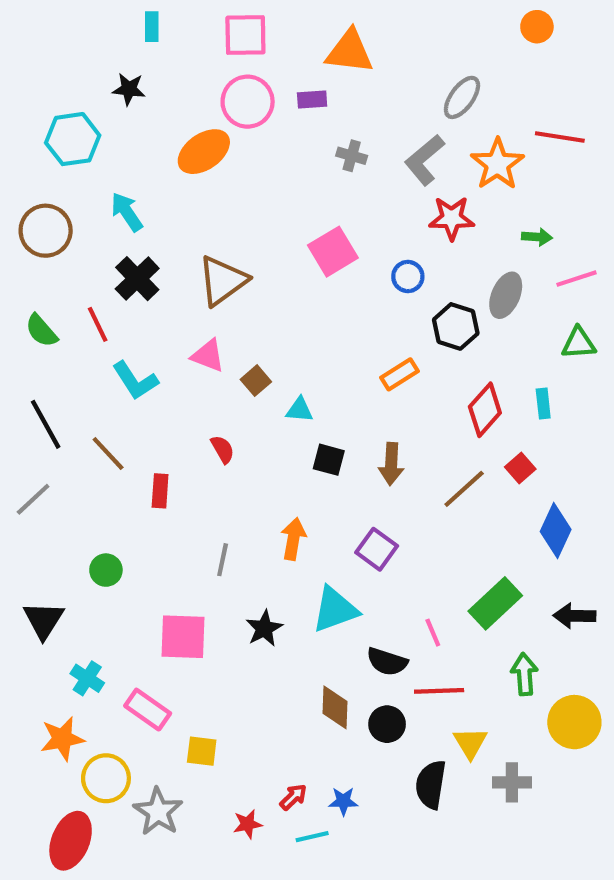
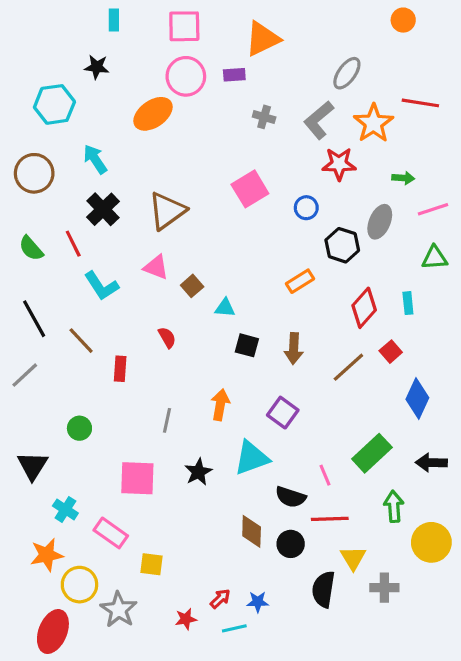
orange triangle: (350, 52) -> (262, 39), turned -33

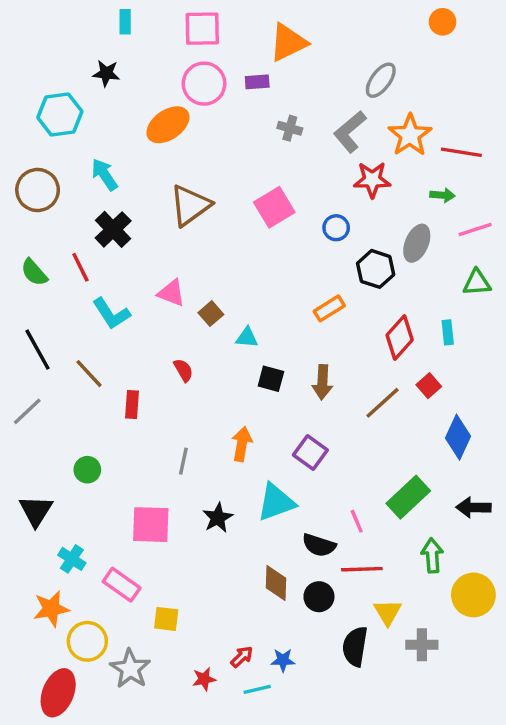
red line: (420, 103) -> (461, 152), moved
brown triangle: (167, 211) -> (190, 205), moved

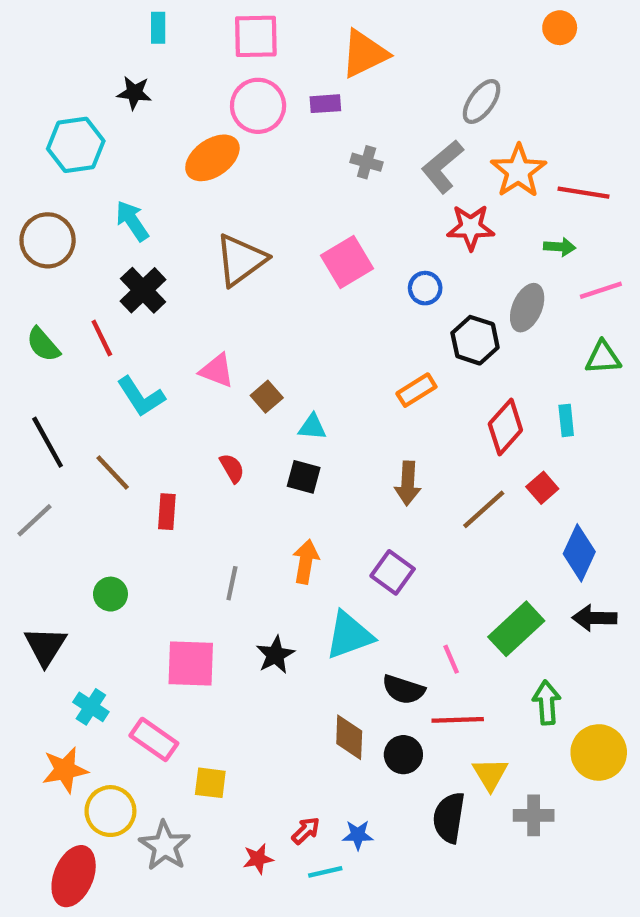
black square: (271, 379) -> (304, 477), moved
black arrow: (473, 507) -> (594, 618), moved

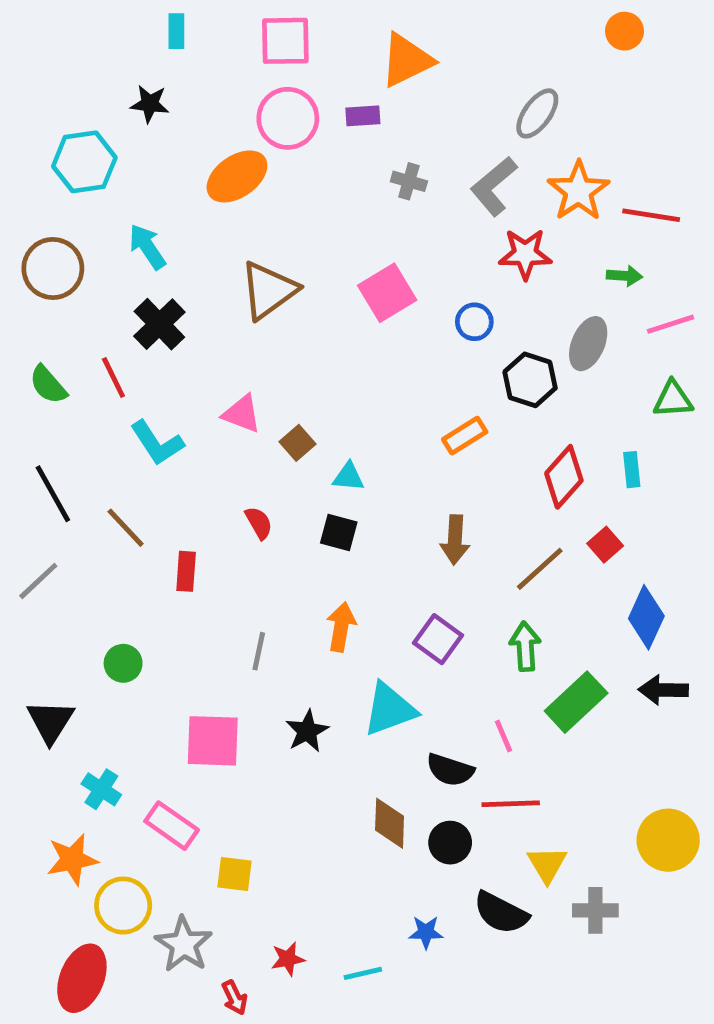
green arrow: (547, 703) -> (525, 646), moved
black semicircle: (449, 818) -> (501, 913), turned -72
red arrow: (306, 831) -> (235, 998), moved, turned 108
blue star: (358, 835) -> (426, 932), moved

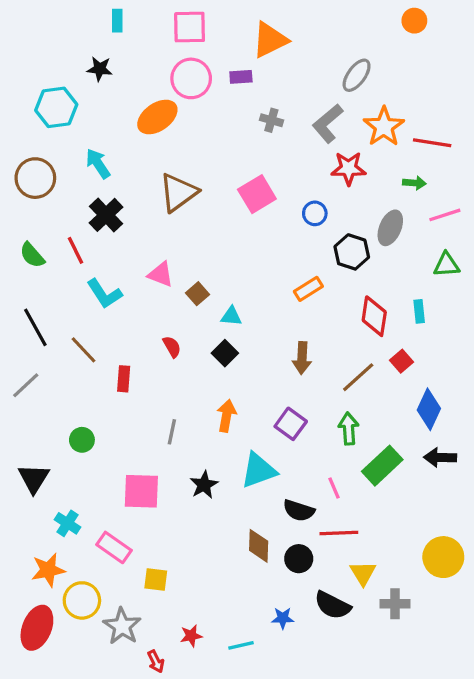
red diamond: (564, 477) -> (374, 316), turned -33
black square: (339, 533) -> (225, 353), turned 30
red ellipse: (82, 978) -> (37, 628), moved

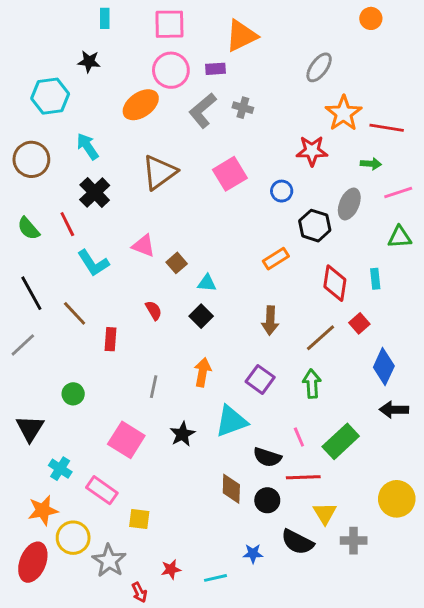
gray L-shape: (328, 123) -> (203, 111), moved
green rectangle: (382, 466) -> (341, 441), moved
pink square: (141, 491) -> (126, 440), turned 30

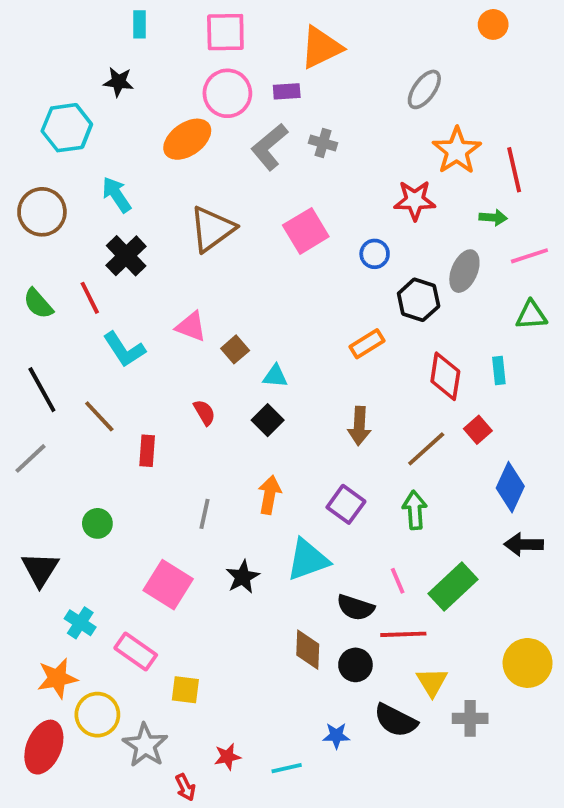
red line: (387, 128) -> (514, 170), turned 68

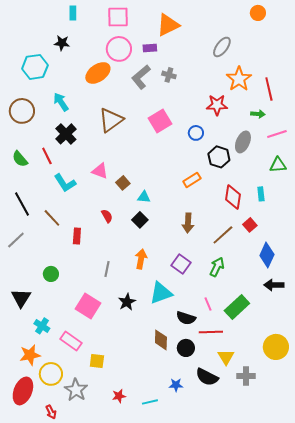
green arrow: (415, 510) -> (217, 267), turned 30
red arrow: (185, 787) -> (51, 412), moved

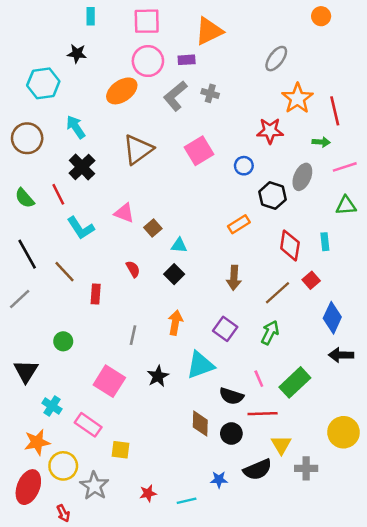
black semicircle: (207, 377) -> (258, 470), turned -50

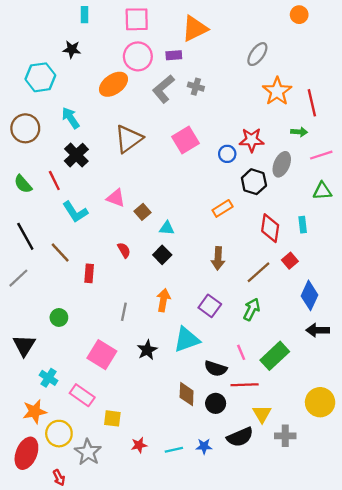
red star: (270, 131) -> (252, 140), moved
red star: (148, 493) -> (139, 445), moved
cyan line: (187, 501) -> (174, 450), moved

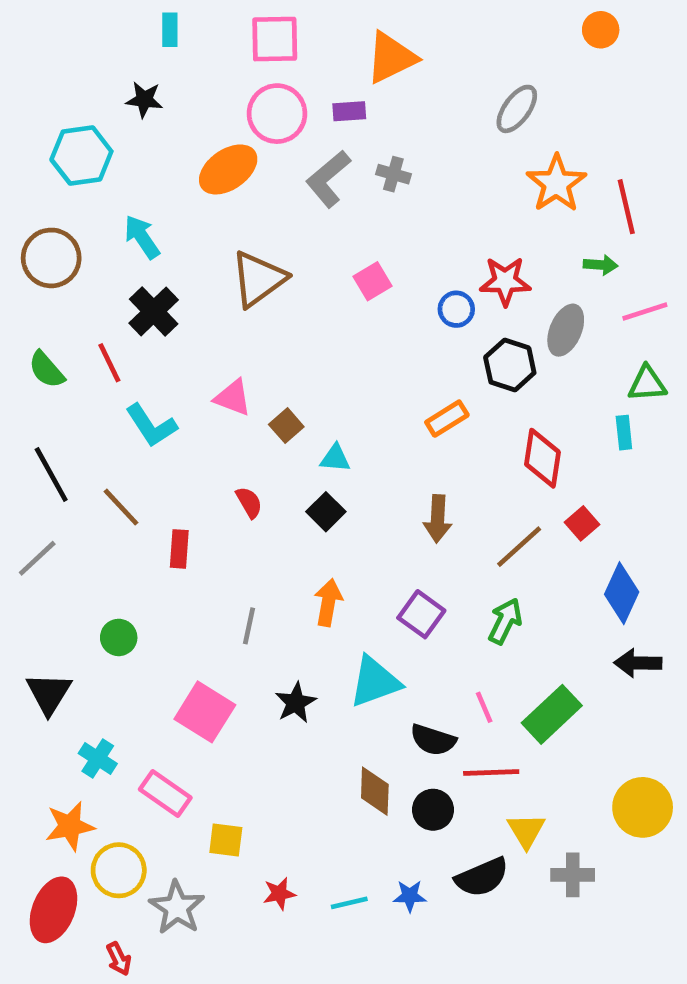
pink square: (185, 140) -> (372, 281), size x0.7
cyan rectangle: (303, 225) -> (624, 433), moved

